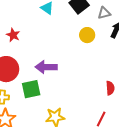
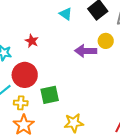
purple arrow: (46, 67) -> (86, 51), moved

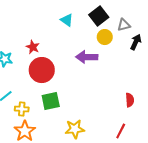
yellow circle: (106, 41) -> (105, 37), moved
red circle: (25, 75) -> (42, 70), moved

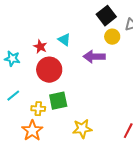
cyan triangle: (67, 20) -> (64, 40), moved
yellow cross: (22, 109) -> (38, 109), moved

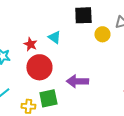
black square: (106, 16) -> (83, 15), moved, turned 36
purple arrow: (94, 57) -> (77, 81), moved

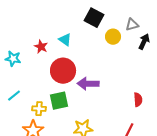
black square: (83, 15) -> (94, 18), turned 30
red circle: (39, 67) -> (63, 71), moved

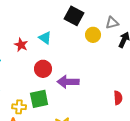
red circle: (63, 71) -> (43, 69), size x0.7

